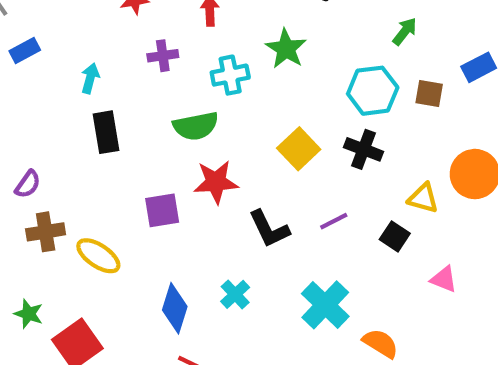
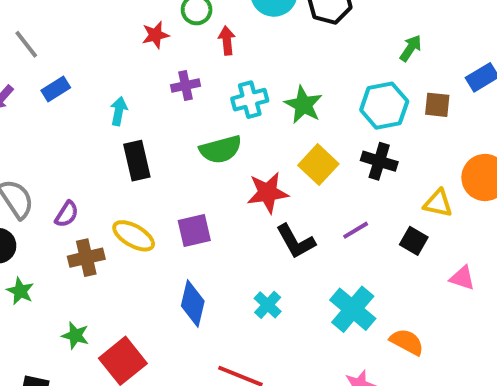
green star: (286, 49) -> (303, 105), moved
red star: (216, 182) -> (268, 193), moved
yellow ellipse: (98, 256) -> (134, 236), moved
blue diamond: (175, 308) -> (193, 304), moved

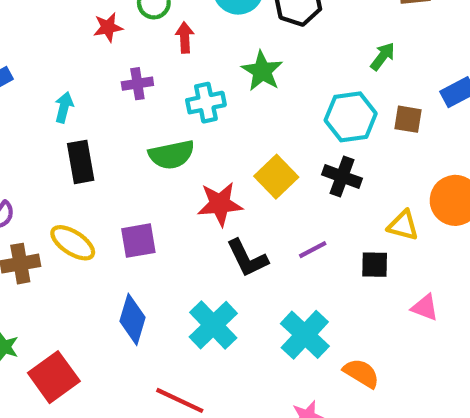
green star: (303, 105) -> (262, 71), moved
black square: (414, 241) -> (375, 265), turned -32
cyan cross: (268, 305) -> (213, 325), size x1.6

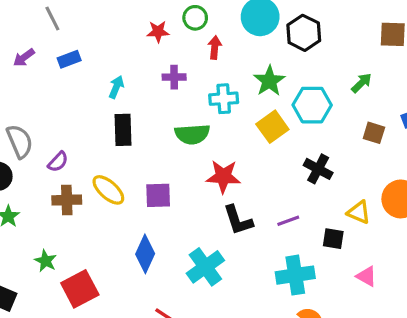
cyan hexagon: (351, 117) -> (312, 105), moved
yellow square: (276, 177) -> (272, 127), moved
cyan cross: (305, 335) -> (295, 275), moved, turned 30

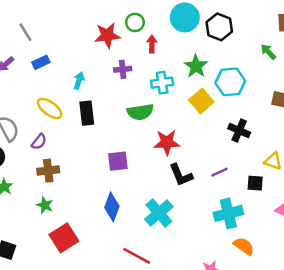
red star: (158, 32) -> (107, 35), size x1.5
green arrow: (362, 83) -> (268, 52), moved, turned -84
yellow ellipse: (108, 190) -> (50, 108), moved
green star: (46, 261) -> (45, 205), moved

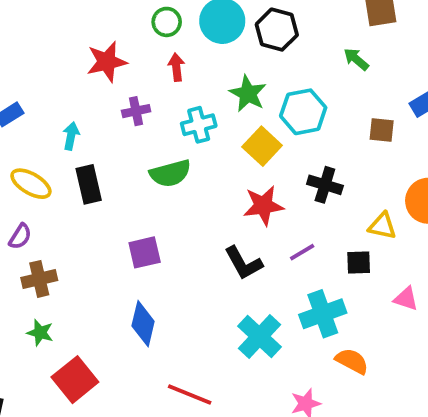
green circle: (135, 22) -> (167, 22), moved
red star: (167, 142) -> (263, 206), moved
cyan cross: (159, 213) -> (259, 337), moved

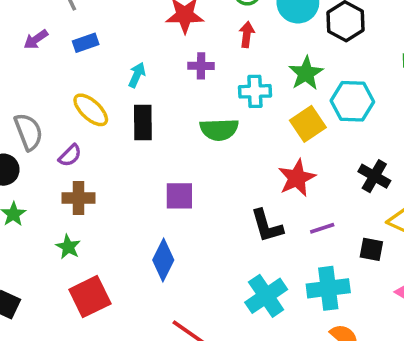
black cross: (325, 185) -> (374, 176), moved
red star: (263, 206) -> (297, 178), turned -30

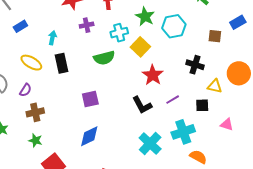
yellow square: (308, 124) -> (140, 47), moved
blue diamond: (163, 260) -> (89, 136), turned 50

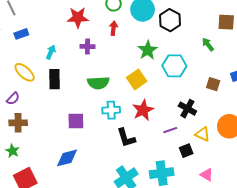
cyan cross: (119, 33) -> (111, 110), moved
purple line: (173, 100) -> (170, 130), moved
black square: (202, 105) -> (186, 151), turned -32

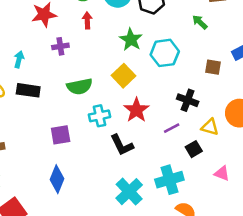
black rectangle: (55, 79) -> (28, 90), turned -72
blue diamond: (67, 158) -> (57, 179), turned -45

